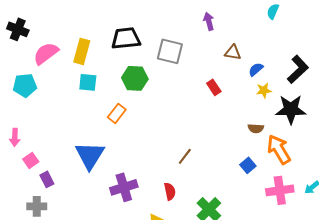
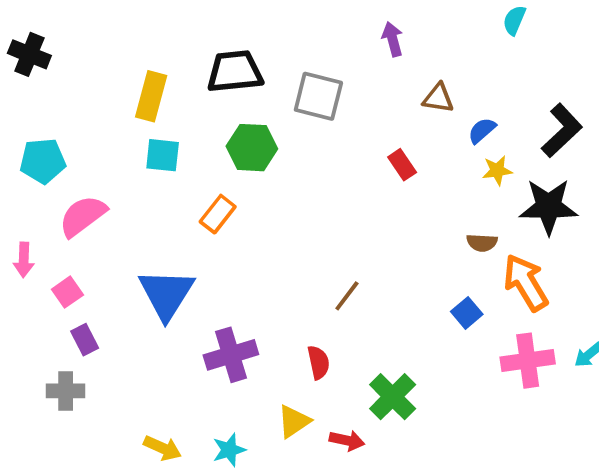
pink semicircle: (46, 53) -> (83, 216), moved
pink square: (31, 160) -> (67, 292), moved

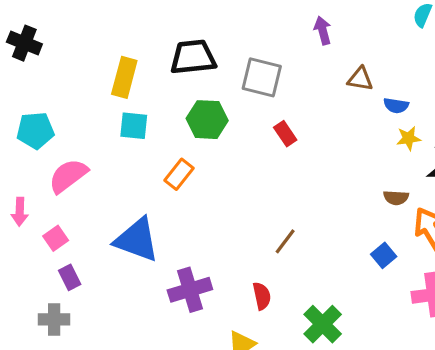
blue semicircle: (482, 130) -> (396, 106), turned -130
red rectangle: (402, 165) -> (285, 134), moved
blue triangle: (166, 294) -> (137, 240), turned -42

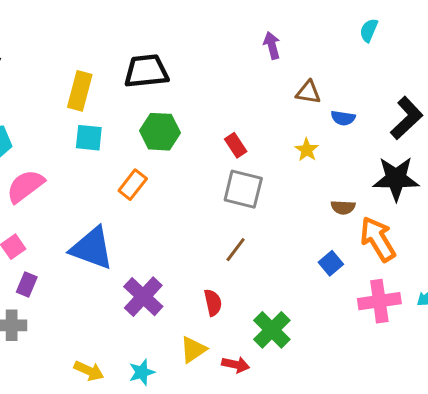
gray square: (262, 77) -> (243, 189), moved
yellow star: (409, 138) -> (307, 150), moved, turned -30
purple rectangle: (70, 277) -> (27, 284), turned 50
purple cross: (190, 290) -> (143, 297), turned -30

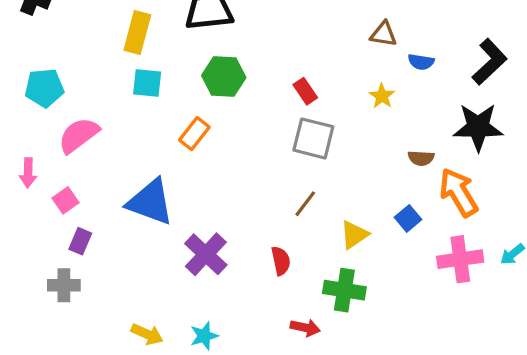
green cross: (272, 330) -> (344, 290), turned -36
yellow triangle: (193, 350) -> (354, 235), moved

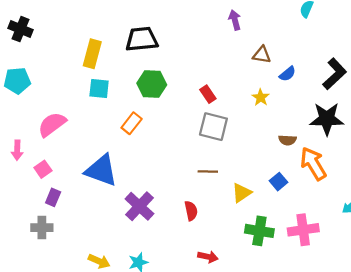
blue semicircle: (421, 62) -> (287, 74), turned -48
cyan pentagon: (44, 88) -> (17, 81), moved
brown line: (305, 204) -> (208, 171), turned 54
pink cross: (460, 259) -> (303, 230), moved
green cross: (344, 290) -> (259, 231), moved

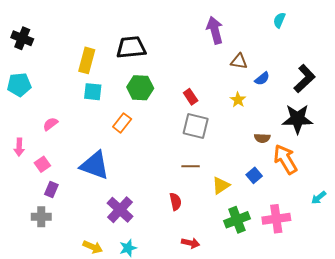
purple arrow: (235, 20) -> (215, 30), size x1.5
pink semicircle: (52, 124) -> (50, 124), size x0.6
purple cross: (139, 206) -> (120, 210), moved
green cross: (259, 231) -> (237, 220), turned -30

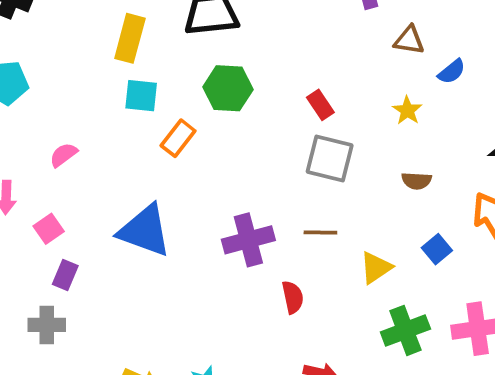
orange rectangle: (122, 123) -> (178, 138), moved
brown semicircle: (262, 138) -> (417, 181), moved
purple cross: (120, 210) -> (248, 240), moved, turned 32

